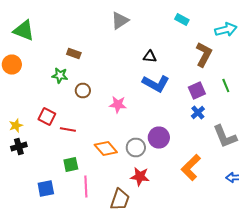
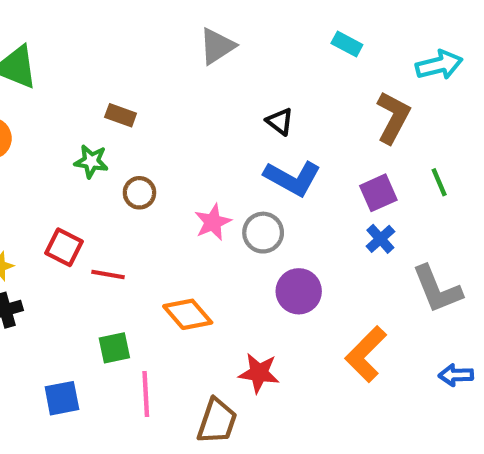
black triangle: (150, 56) -> (280, 122), turned 32
pink star: (118, 104) -> (213, 222), turned -30
gray circle: (136, 148) -> (263, 233), moved

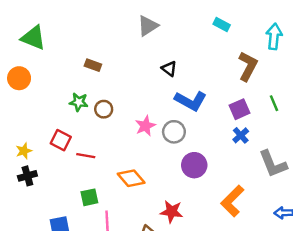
cyan arrow: (439, 65) -> (274, 36), turned -70
black triangle: (280, 122) -> (169, 69), moved
green star: (91, 161) -> (79, 102), moved

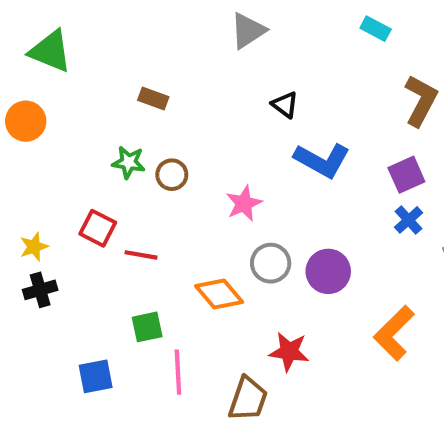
gray circle: (174, 132) -> (271, 263), moved

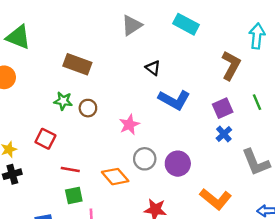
cyan rectangle: (376, 29) -> (186, 24), moved, size x1.5
brown rectangle: (153, 99) -> (77, 64), size x1.6
red line: (141, 255) -> (70, 169), moved
orange L-shape: (394, 333) -> (216, 199), turned -96

